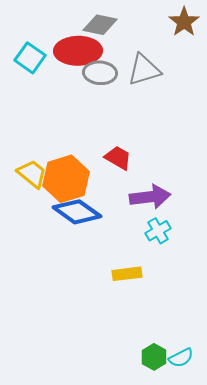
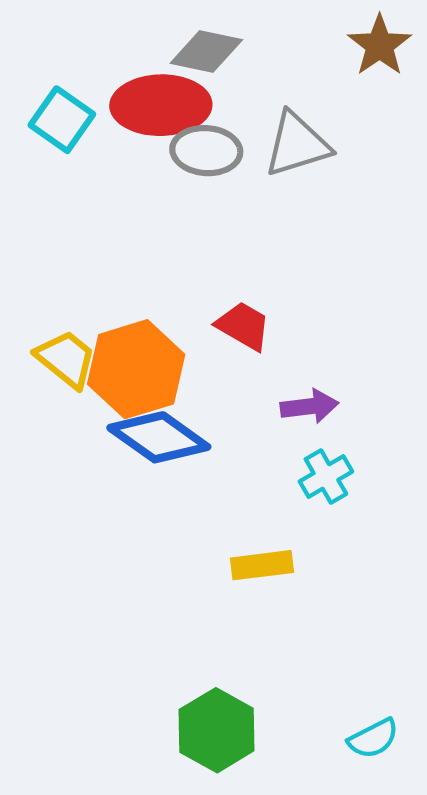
purple arrow: (150, 197) -> (309, 406), size x0.7
green hexagon: (154, 357) -> (217, 730), moved, size x1.5

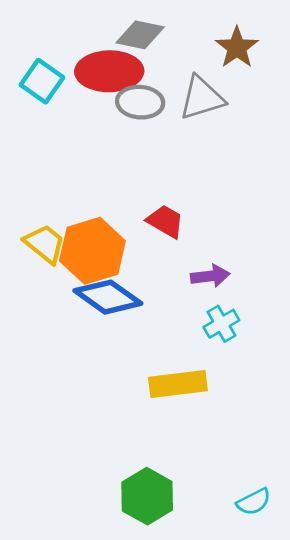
brown star: (380, 45) -> (237, 47), moved
yellow rectangle: (262, 565) -> (178, 384), size x1.4

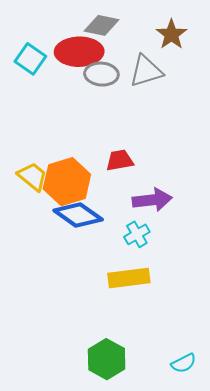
red trapezoid: (165, 221) -> (120, 160), turned -40
purple arrow: (210, 276) -> (152, 200), size x1.4
cyan cross: (221, 324) -> (137, 234), moved

